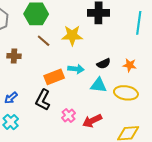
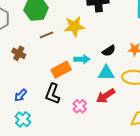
brown line: (44, 41) -> (46, 35), turned -56
brown cross: (14, 56) -> (19, 53), turned 32
red arrow: (92, 121) -> (106, 96), moved

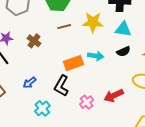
cyan triangle: (106, 73) -> (123, 29), moved
cyan cross: (23, 119) -> (42, 108), moved

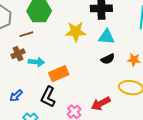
brown line: (64, 27) -> (26, 34), moved
brown cross: (34, 41) -> (18, 54), turned 32
cyan arrow: (96, 56) -> (36, 62), moved

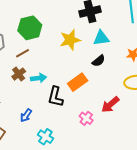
black semicircle: (108, 59) -> (99, 61), moved
orange rectangle: (59, 74) -> (78, 82), moved
black L-shape: (48, 97) -> (56, 97), moved

